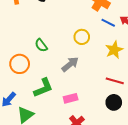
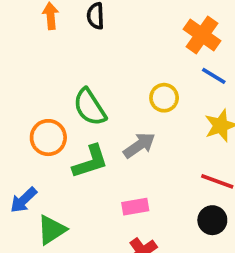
green semicircle: (41, 45) -> (90, 107), size x1.5
green L-shape: (43, 88) -> (90, 162), moved

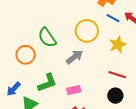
yellow circle: (164, 98) -> (87, 31), size x1.5
green L-shape: (90, 162) -> (47, 83), moved

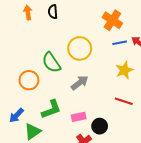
blue line: (113, 18) -> (120, 43), turned -40
yellow circle: (87, 31) -> (80, 48), moved
black circle: (115, 96) -> (100, 126), moved

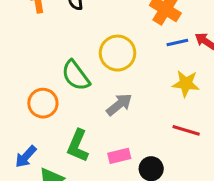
yellow star: (124, 70) -> (186, 84), turned 30
green L-shape: (51, 109) -> (78, 146), turned 135

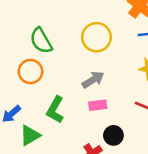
green semicircle: (76, 75) -> (41, 41), moved
pink rectangle: (119, 156) -> (98, 105), moved

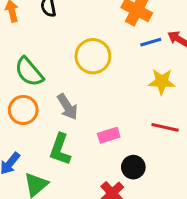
gray arrow: (93, 80) -> (67, 107), moved, turned 100

